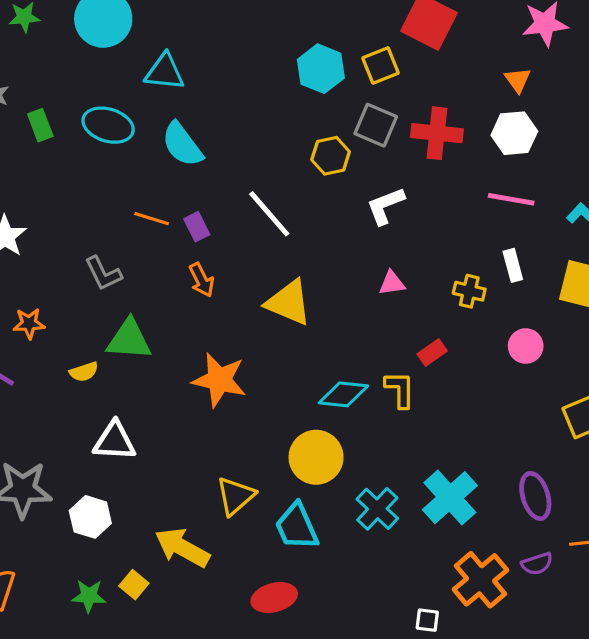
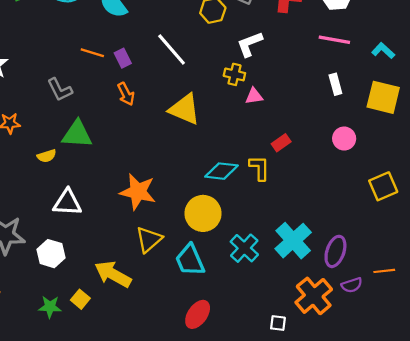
yellow cross: (469, 291) -> (234, 74), moved
orange star: (219, 380) -> (138, 192), moved
purple ellipse: (535, 496) -> (335, 251), moved, turned 36
red ellipse: (274, 598) -> (198, 314), moved, turned -40

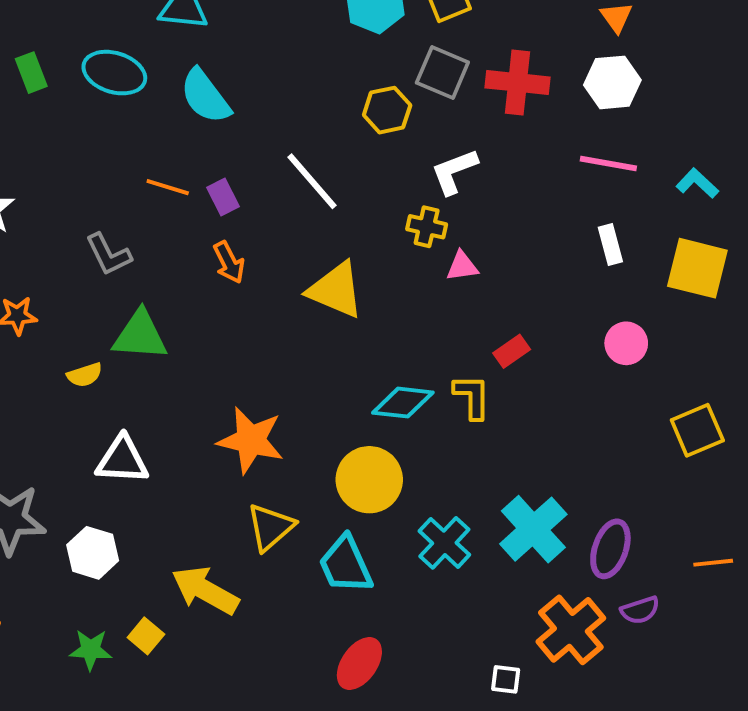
orange line: (384, 271) -> (713, 563), moved

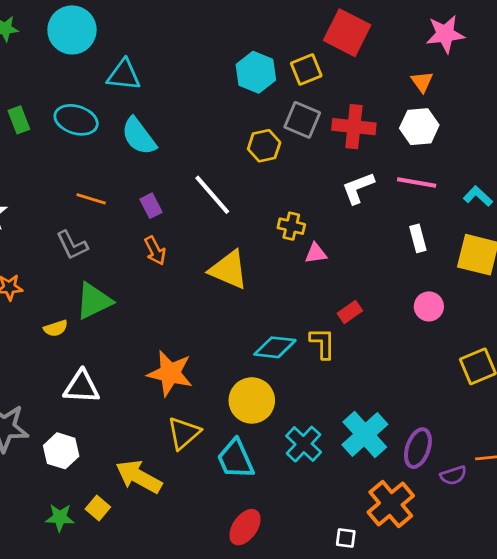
white L-shape: (454, 171) -> (358, 188), moved
orange line: (168, 187) -> (91, 199), moved
green triangle: (140, 335) -> (94, 301), turned -30
purple semicircle: (640, 610) -> (453, 475), moved

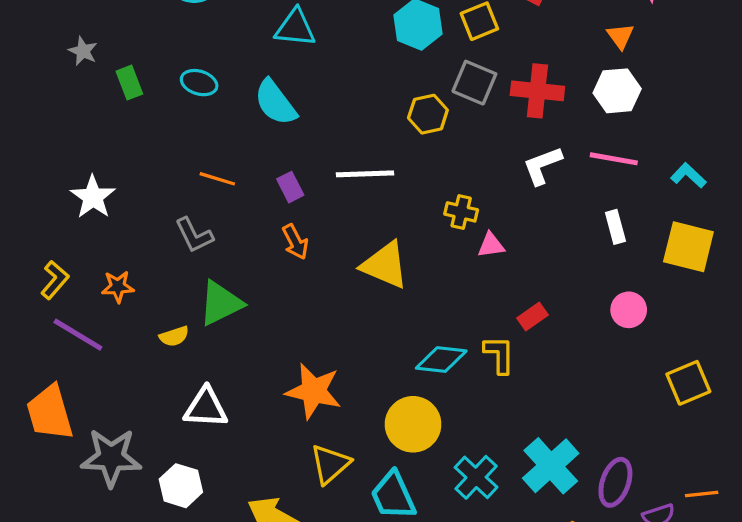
cyan triangle: (124, 75) -> (295, 28), moved
cyan ellipse: (76, 120) -> (199, 83), size x0.7
white line: (212, 195) -> (365, 174), turned -51

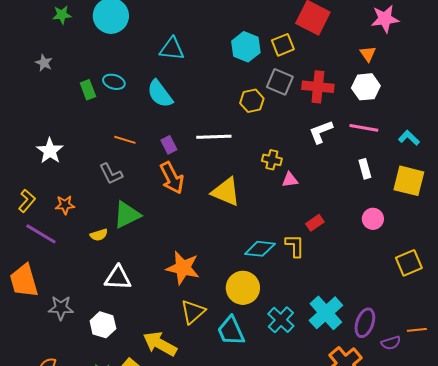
green rectangle: (129, 83) -> (88, 90), moved
orange arrow: (295, 242) -> (172, 178), size x1.5
gray star: (111, 457) -> (61, 308), size x0.7

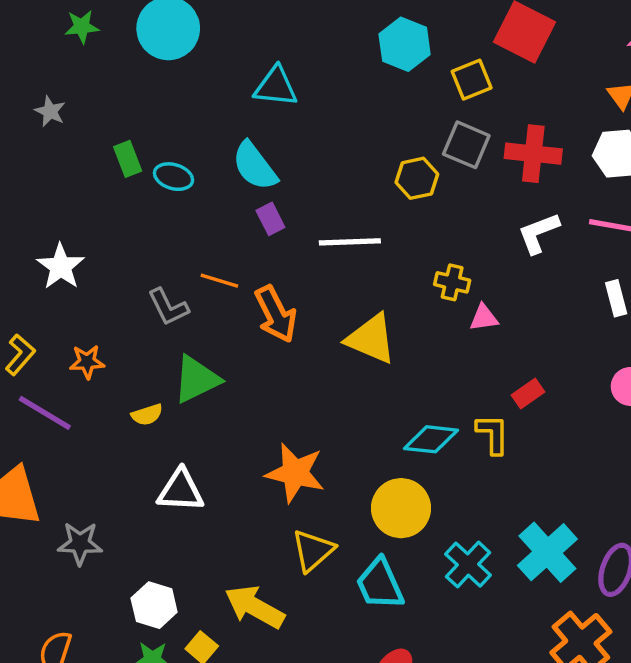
cyan hexagon: (246, 47) -> (405, 44), moved
cyan ellipse: (114, 82) -> (173, 177), moved
orange line: (125, 140) -> (219, 281), moved
purple rectangle: (169, 145) -> (270, 219), moved
white hexagon: (103, 325) -> (154, 605), moved

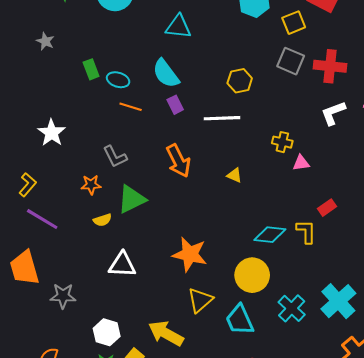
yellow hexagon: (417, 178) -> (240, 81), moved
orange line: (219, 281) -> (131, 107), moved
yellow triangle: (371, 339) -> (234, 175), size x0.5
orange star: (87, 362) -> (91, 185), moved

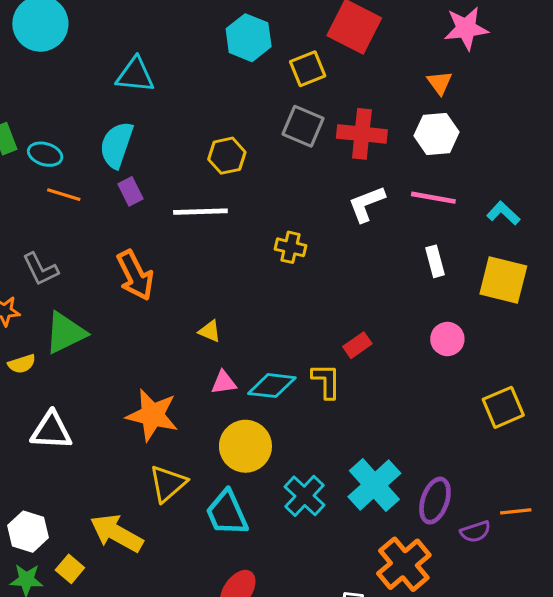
cyan semicircle: (166, 73) -> (117, 145), turned 56
pink triangle: (301, 163) -> (224, 382), moved
yellow triangle: (234, 175) -> (210, 331), moved

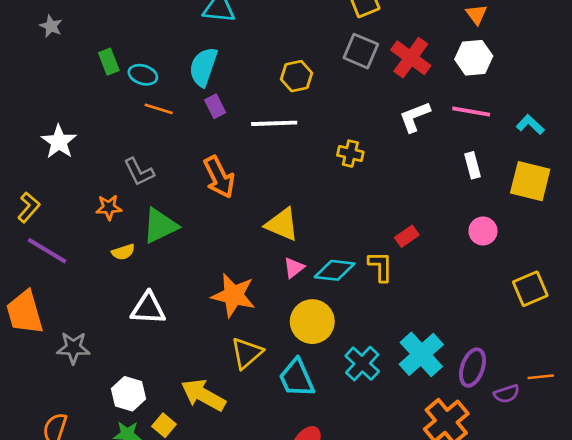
red cross: (362, 134) -> (411, 58), turned 30
yellow triangle: (210, 331) -> (282, 224), size x1.8
pink triangle: (224, 382) -> (294, 268), turned -30

